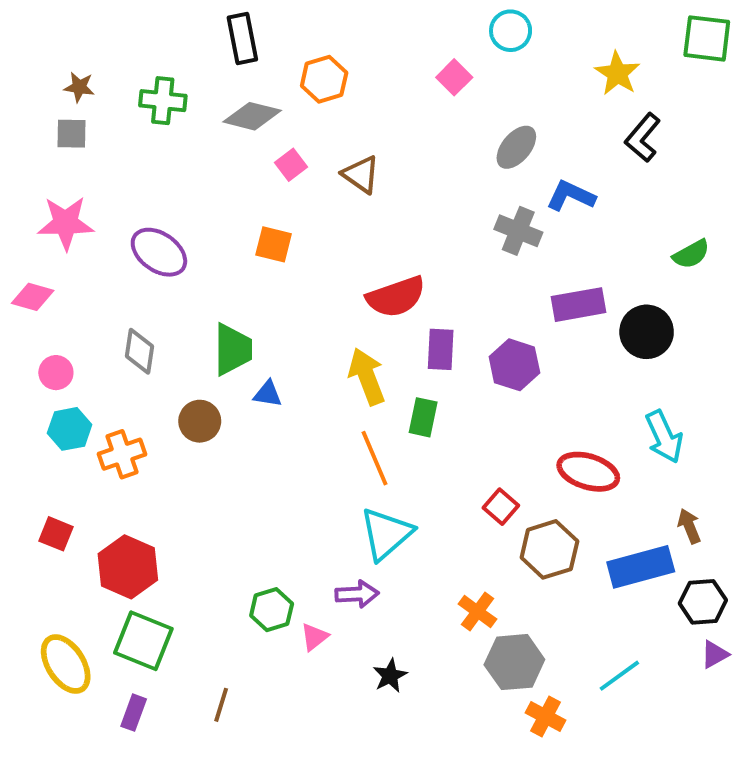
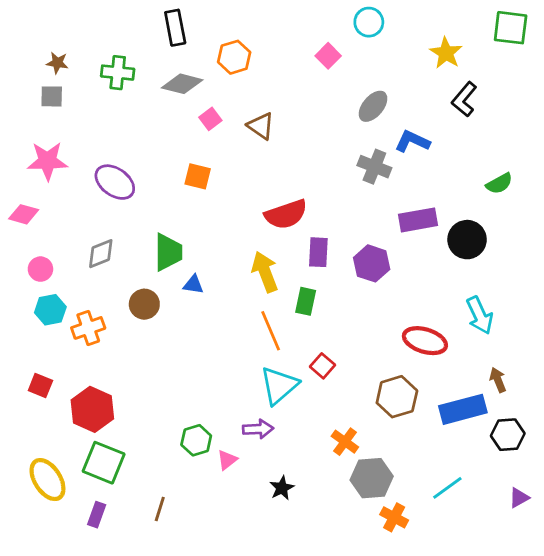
gray diamond: (139, 351) -> (101, 254), turned 60
red square: (501, 507) -> (323, 366), moved
purple triangle: (715, 654) -> (519, 498), moved

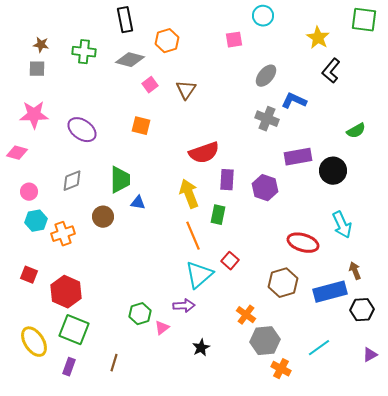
pink square: (328, 56) -> (234, 40), turned 36
brown triangle: (261, 126) -> (186, 90), turned 30

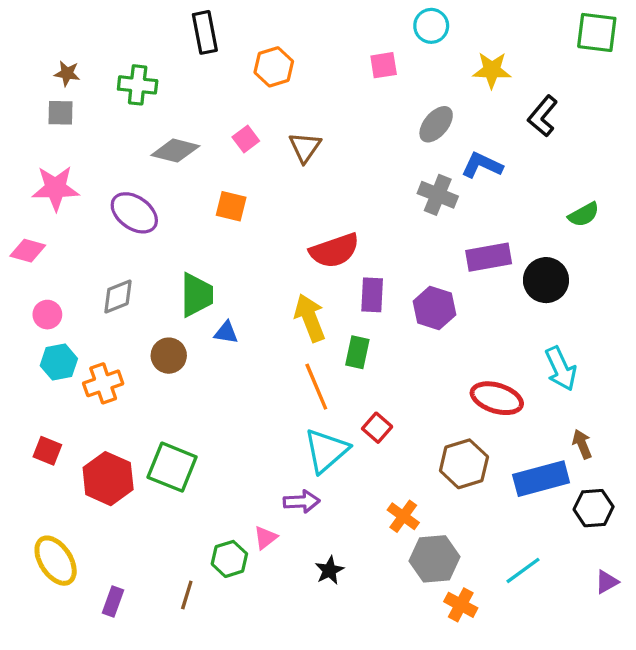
yellow star: (318, 38) -> (492, 70), moved, turned -30
gray diamond: (130, 60) -> (175, 151), moved
green hexagon: (140, 314) -> (229, 559), moved
green square: (74, 330) -> (172, 467), moved

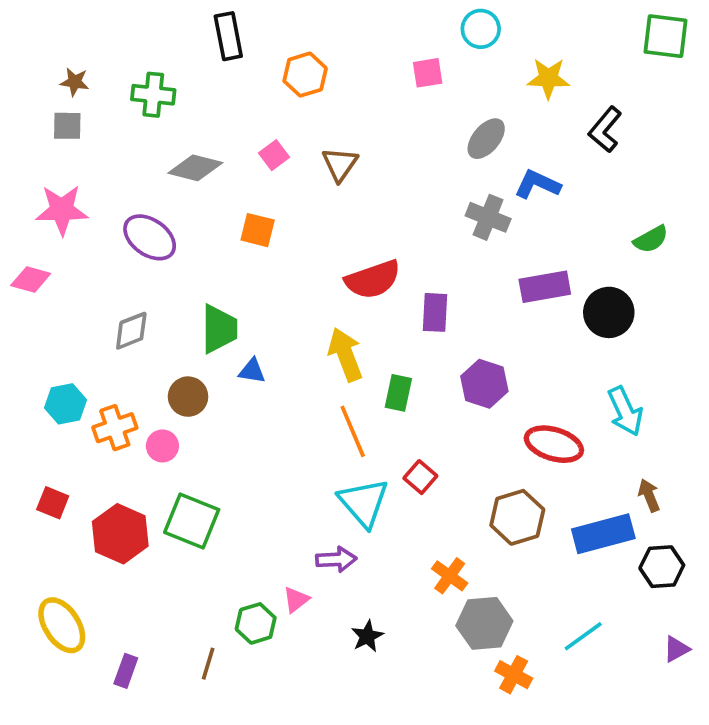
purple rectangle: (372, 295) -> (435, 312), moved
purple hexagon: (434, 308) -> (484, 384), moved
pink circle: (47, 315) -> (162, 446), moved
cyan triangle: (326, 451) -> (364, 503), turned -30

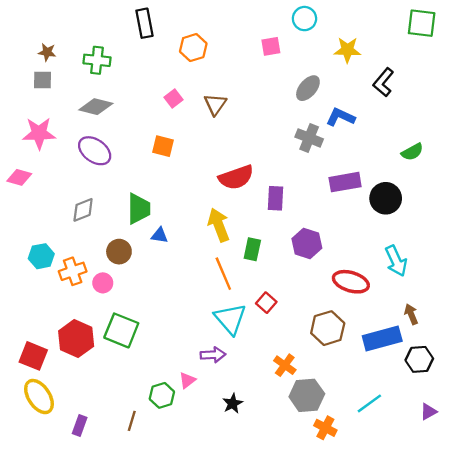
gray diamond: (195, 168) -> (96, 107), moved
red square: (53, 503) -> (33, 356), moved, size x1.4

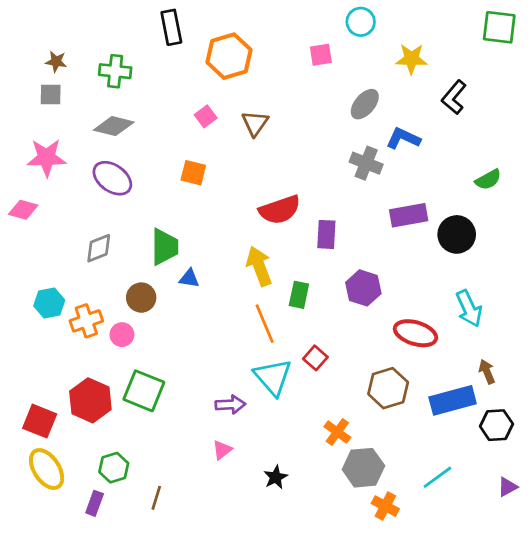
orange hexagon: (193, 48) -> (229, 56), size x1.4
purple arrow: (213, 355) -> (230, 405), moved
green hexagon: (162, 395) -> (114, 468), moved

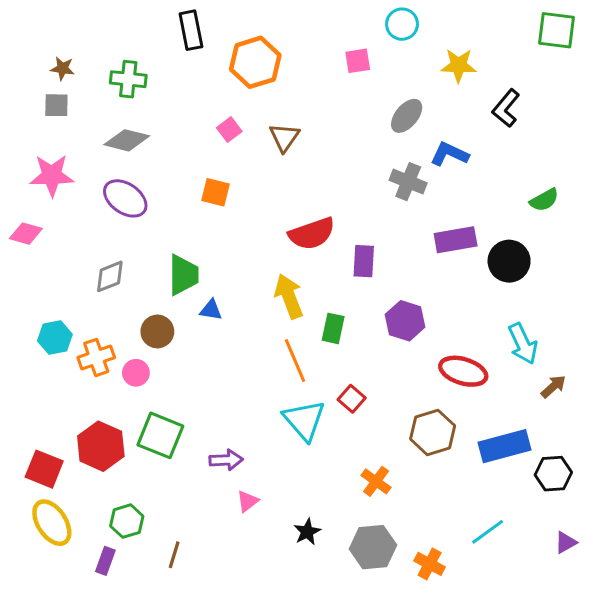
brown arrow: (487, 372) -> (553, 387), moved, turned 70
purple arrow: (230, 405) -> (226, 460), moved
gray hexagon: (363, 468) -> (373, 547), moved

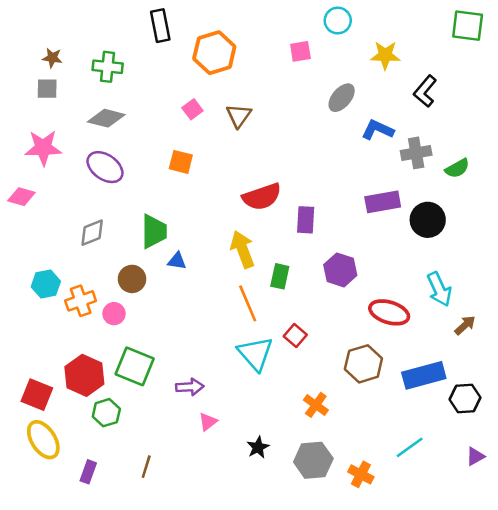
gray cross: (408, 182) -> (416, 153), moved, turned -32
green hexagon: (127, 521) -> (106, 413), moved

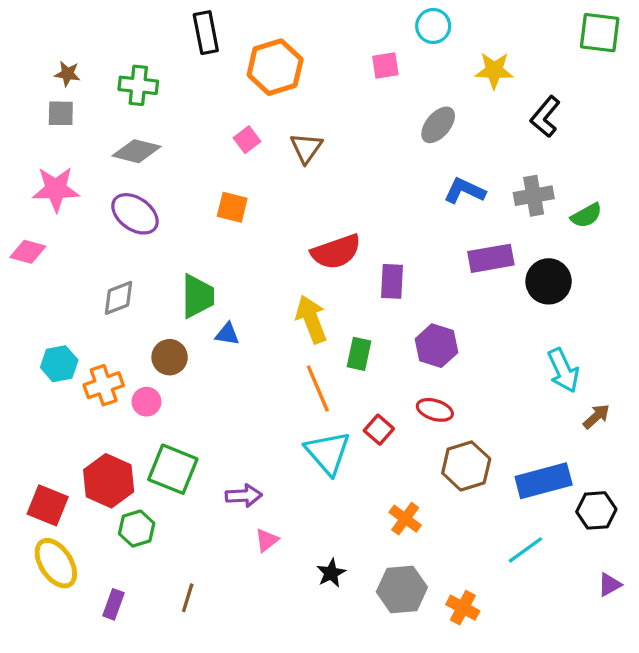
blue L-shape: (378, 130) -> (464, 191), moved
red ellipse: (389, 312) -> (435, 410), moved, size x0.7
cyan line: (410, 447) -> (525, 550), moved

